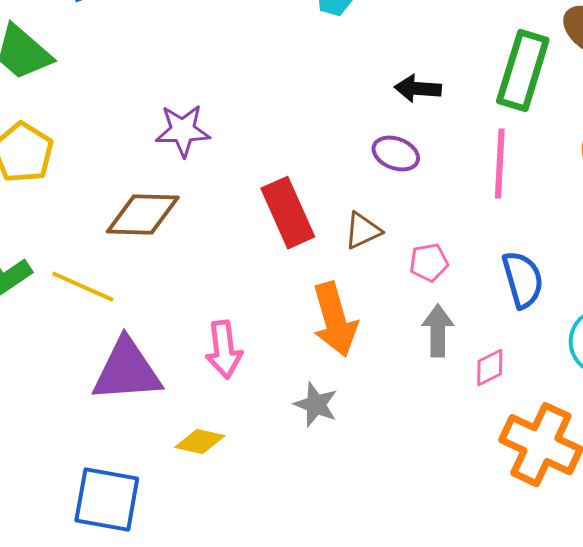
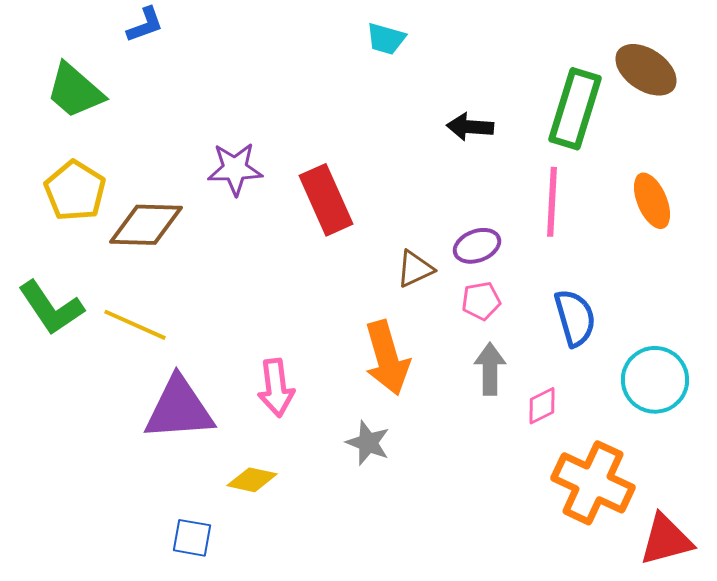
purple ellipse: (396, 154) -> (477, 246), moved, turned -42
red rectangle: (288, 213) -> (326, 200), moved
brown diamond: (143, 215) -> (146, 225), moved
blue square: (107, 500) -> (192, 538), moved, size x0.6

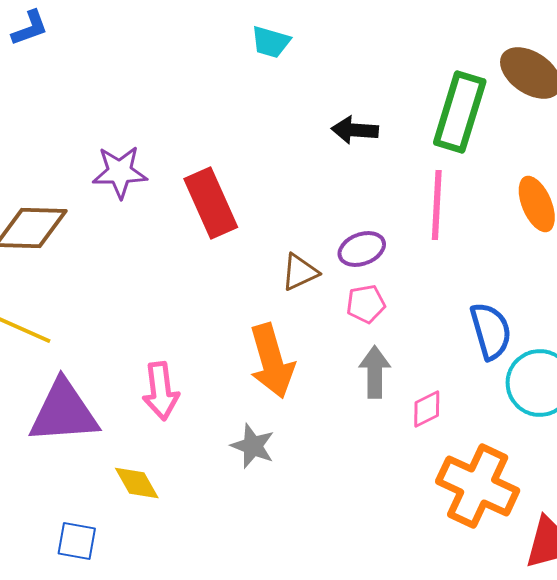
blue semicircle: (575, 318) -> (491, 331), moved
yellow diamond: (252, 480) -> (137, 483), turned 48

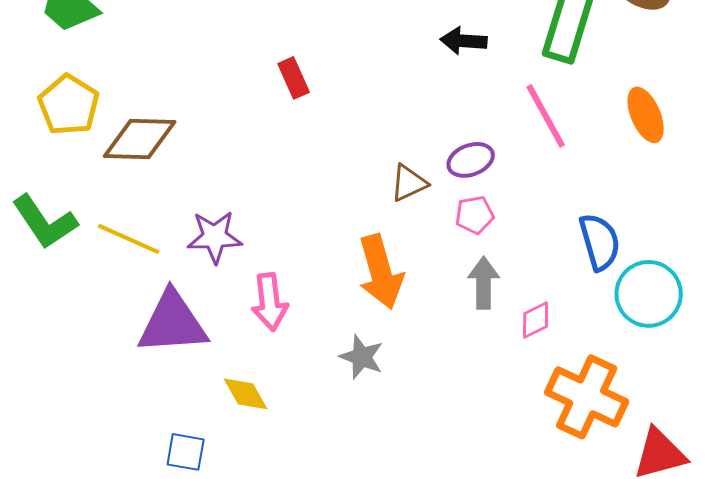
purple star: (120, 172) -> (215, 237), moved
red rectangle: (211, 203) -> (294, 78), moved, size x0.6
pink line: (437, 205) -> (546, 116), turned -32

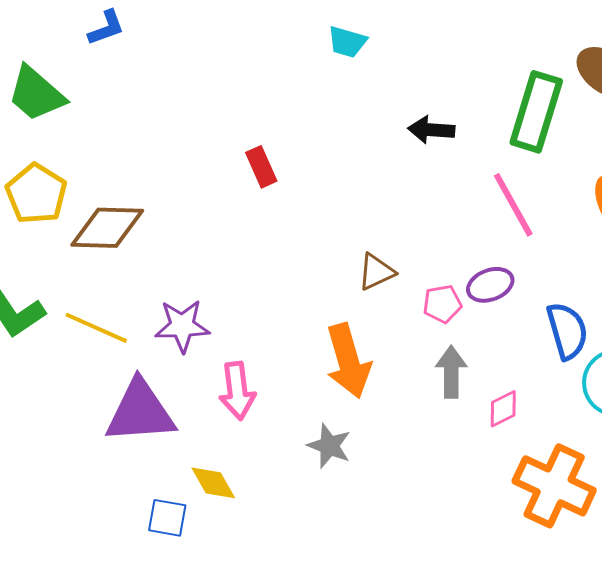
purple ellipse: (471, 160) -> (490, 285), moved
blue square: (186, 452) -> (167, 518), moved

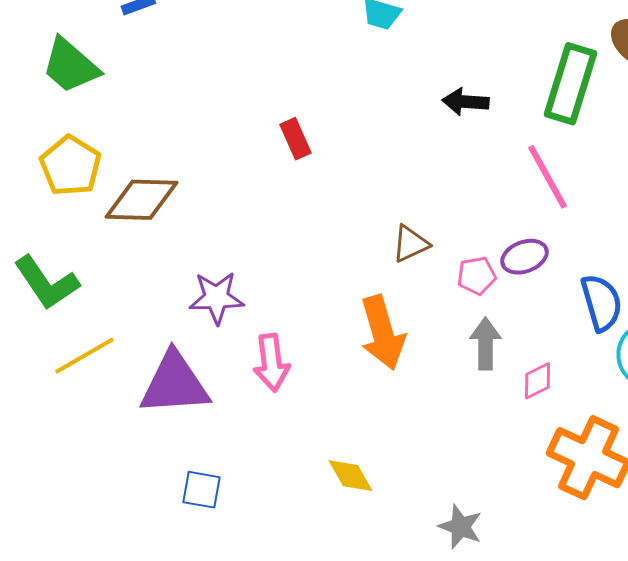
yellow line: (96, 328) -> (84, 356), moved, turned -54
gray star: (329, 446) -> (460, 527), moved
yellow diamond: (213, 483) -> (350, 476), moved

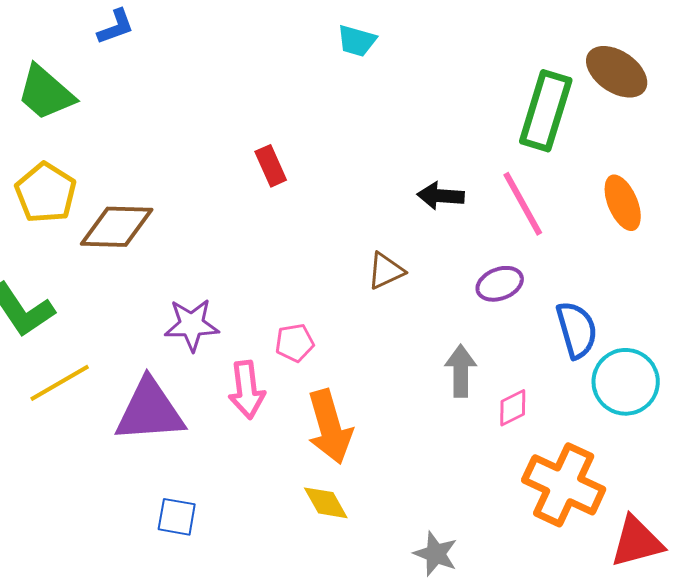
black arrow: (466, 102) -> (441, 196), moved
pink pentagon: (476, 276) -> (295, 343), moved
orange arrow: (382, 333) -> (330, 427), moved

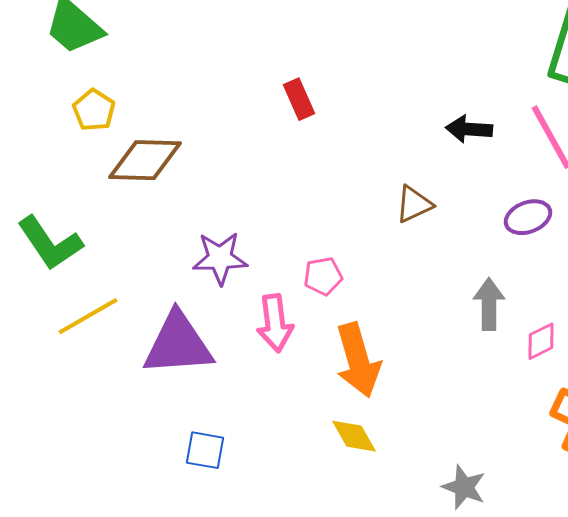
yellow pentagon: (46, 193) -> (94, 110), moved, size x0.7

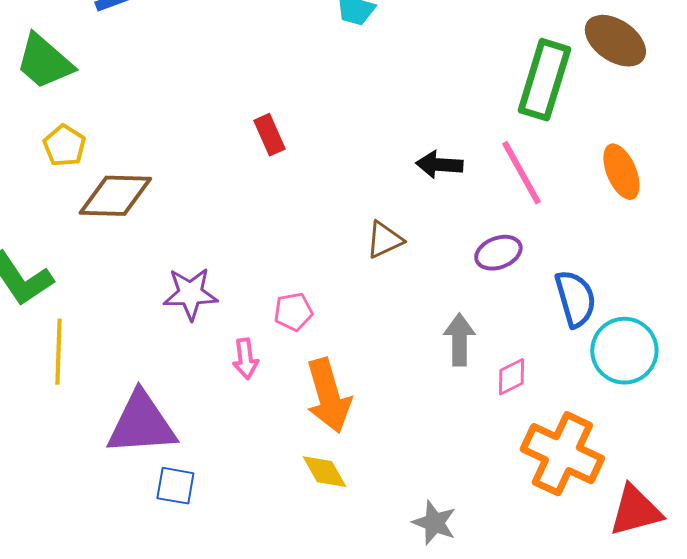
yellow line: (88, 316) -> (58, 352), turned -58
pink arrow: (275, 323) -> (245, 359), size x0.7
purple triangle: (178, 344) -> (141, 424), moved

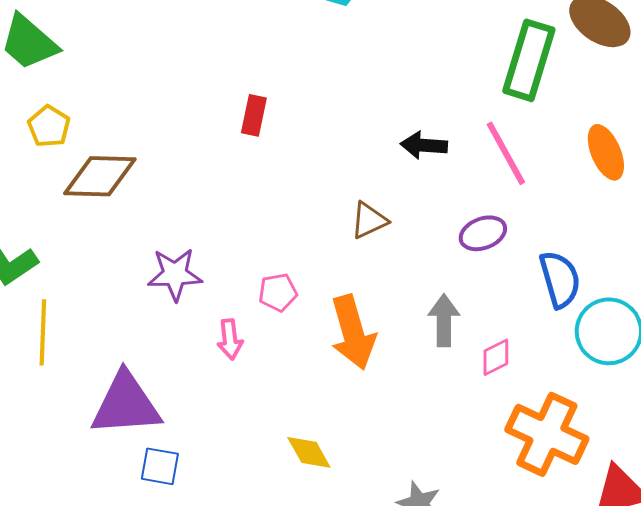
red rectangle: (269, 135) -> (254, 115), turned 36
orange arrow: (328, 396) -> (353, 332), moved

